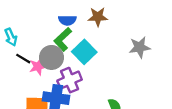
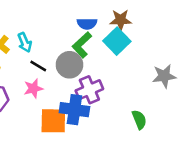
gray star: (140, 47) -> (164, 76), moved
cyan square: (84, 52) -> (117, 41), moved
pink star: (38, 67) -> (33, 88), moved

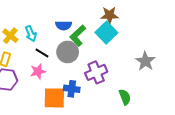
blue semicircle: (87, 24) -> (64, 25), moved
gray star: (164, 76) -> (145, 61), turned -30
purple cross: (89, 90) -> (96, 72), moved
blue cross: (74, 110) -> (72, 89), size x0.7

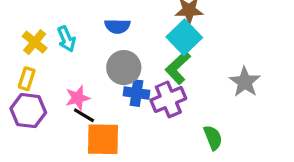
green L-shape: (78, 36) -> (178, 68), moved
black line: (42, 53) -> (84, 115), moved
blue cross: (72, 89) -> (137, 93), moved

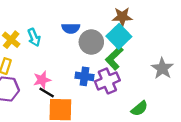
gray circle: (124, 68) -> (91, 42), moved
green semicircle: (213, 138) -> (139, 108), turned 72

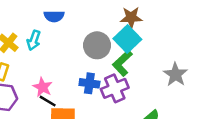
blue semicircle: (71, 28) -> (54, 16), moved
cyan arrow: (34, 37) -> (34, 40), turned 42
pink star: (42, 80) -> (43, 87), turned -30

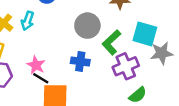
cyan square: (127, 39) -> (145, 34), moved, turned -30
gray star: (175, 74) -> (162, 53), turned 30
purple cross: (115, 88) -> (126, 66), moved

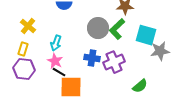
cyan arrow: (28, 21) -> (56, 43), moved
green L-shape: (111, 42) -> (117, 29), moved
purple cross: (126, 66) -> (114, 62), moved

